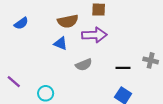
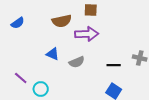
blue triangle: (60, 43) -> (53, 54), moved
purple line: (14, 82) -> (21, 78), moved

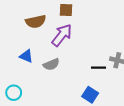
purple arrow: (87, 34) -> (62, 35), turned -50
black line: (114, 65) -> (98, 68), moved

